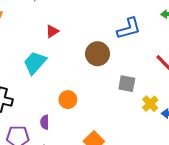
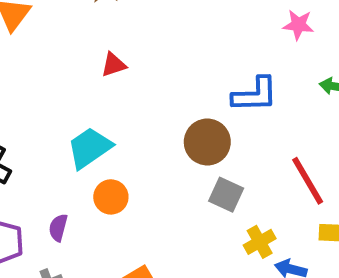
brown circle: (98, 54) -> (207, 142), moved
cyan trapezoid: (35, 63) -> (90, 148), moved

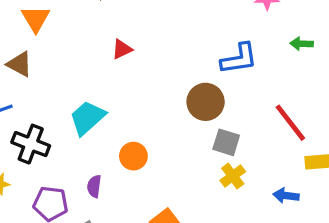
cyan trapezoid: (90, 148) -> (87, 118), moved
yellow cross: (260, 242) -> (233, 176), moved

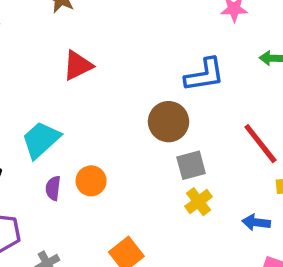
red triangle: (122, 49) -> (78, 65), size x1.4
gray square: (226, 142) -> (191, 165), turned -32
purple semicircle: (94, 186) -> (53, 188), moved

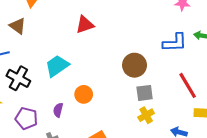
blue L-shape: (204, 75) -> (175, 43), moved
purple semicircle: (53, 188) -> (58, 110), moved

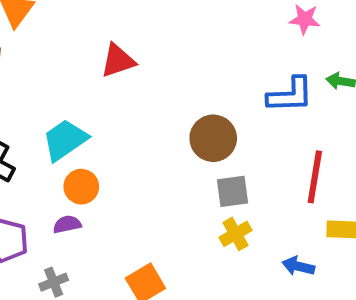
red line: (188, 85) -> (315, 177), turned 40
orange circle: (84, 94) -> (81, 187), moved
purple semicircle: (58, 110) -> (67, 224), turned 64

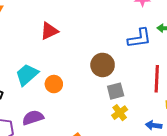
orange circle: (81, 187) -> (54, 84), moved
purple semicircle: (67, 224) -> (33, 118), size x1.5

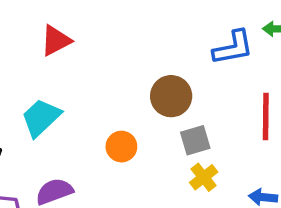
red triangle: (49, 31) -> (56, 41), moved
orange circle: (54, 84) -> (121, 147), moved

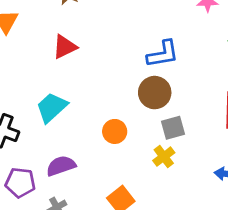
blue L-shape: (233, 48) -> (163, 54), moved
yellow cross: (204, 177) -> (164, 157), moved

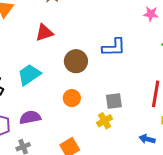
brown circle: (155, 93) -> (76, 61), moved

